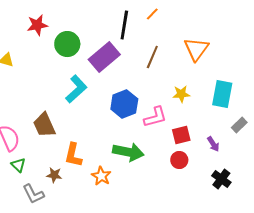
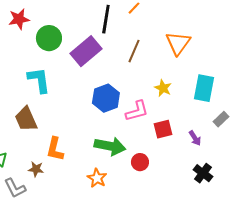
cyan L-shape: (76, 89) -> (39, 80), moved, turned -56
yellow star: (181, 94) -> (163, 88), turned 30
red circle: (179, 160) -> (140, 162), moved
orange star: (101, 176) -> (97, 178), moved

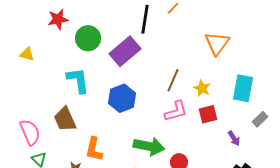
brown line: (134, 51) -> (173, 80), moved
blue hexagon: (106, 98) -> (122, 98), moved
red square: (163, 129) -> (208, 114), moved

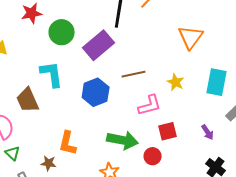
brown line: (173, 80) -> (134, 74), moved, turned 55
red square: (208, 114) -> (168, 131), moved
brown trapezoid: (65, 119) -> (28, 100), moved

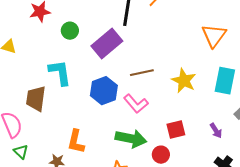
green circle: (62, 32) -> (70, 31), size x0.7
orange triangle: (191, 37) -> (214, 36), moved
yellow star: (176, 82) -> (184, 81), size x1.4
brown trapezoid: (28, 100) -> (36, 99), turned 32
pink L-shape: (150, 105) -> (136, 104), moved, turned 65

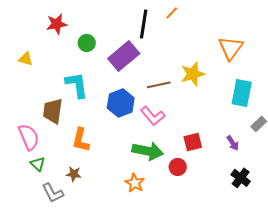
yellow star: (184, 81) -> (193, 74), moved, turned 30
orange L-shape: (76, 142) -> (81, 140), moved

